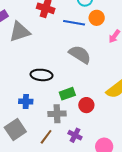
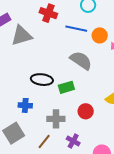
orange circle: (97, 18) -> (100, 35), moved
green rectangle: (67, 94) -> (66, 87), moved

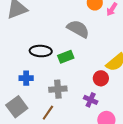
red circle: (86, 111) -> (101, 78), moved
purple cross: (73, 141) -> (91, 100), moved

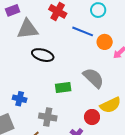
gray semicircle: (78, 29) -> (93, 78), moved
black ellipse: (41, 51) -> (43, 55), moved

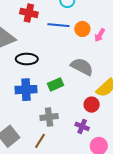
blue cross: (20, 99) -> (26, 90), moved, size x1.5

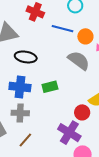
gray semicircle: (82, 67) -> (79, 61), moved
gray cross: (49, 117) -> (20, 113), moved
purple cross: (82, 126) -> (69, 133), size x1.6

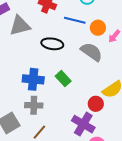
black ellipse: (26, 57) -> (52, 44), moved
green rectangle: (50, 87) -> (63, 79), turned 63

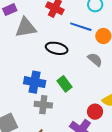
gray semicircle: (91, 52) -> (95, 60), size x0.7
gray cross: (34, 105) -> (43, 105), moved

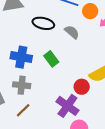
gray semicircle: (95, 60) -> (72, 32), moved
gray cross: (43, 105) -> (22, 85), moved

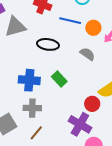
gray semicircle: (72, 32) -> (87, 54), moved

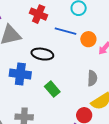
gray semicircle: (87, 54) -> (92, 78), moved, turned 56
blue cross: (29, 80) -> (20, 74), moved

